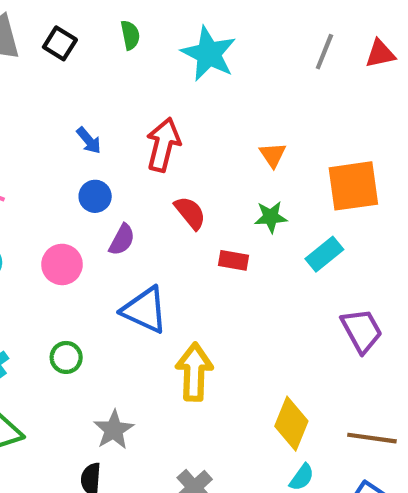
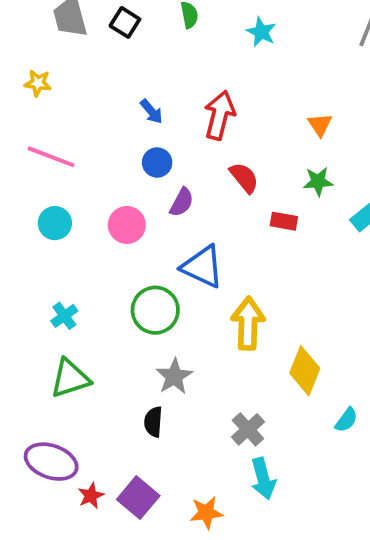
cyan star: (209, 54) -> (261, 32), size x0.6
green circle: (66, 357) -> (155, 310), moved, size x1.6
yellow diamond: (291, 424) -> (305, 371), moved

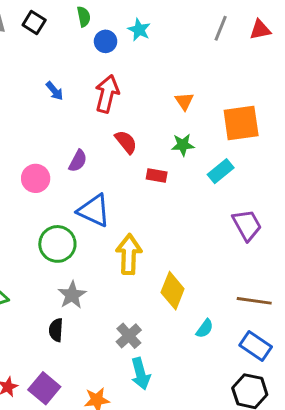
blue circle: (157, 163) -> (106, 41), moved

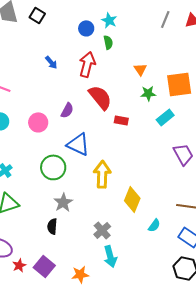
green semicircle: (84, 17) -> (108, 42), moved
red semicircle: (126, 142) -> (100, 97), size x1.5
green star: (183, 145) -> (148, 93), moved

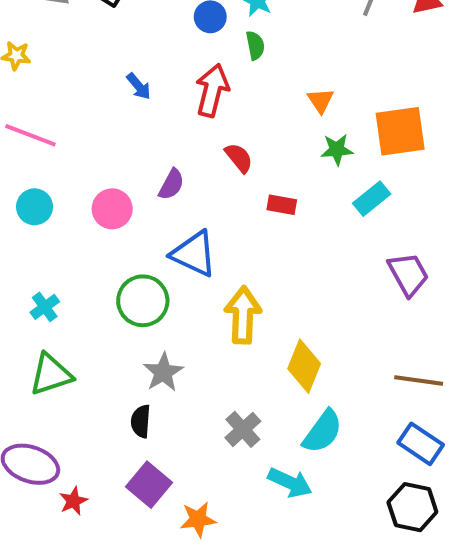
red semicircle: (100, 97) -> (239, 158), size x0.6
cyan semicircle: (154, 225) -> (323, 432), moved, size x1.6
cyan arrow: (110, 256) -> (290, 483), moved, turned -50
purple square: (44, 266) -> (149, 485), moved

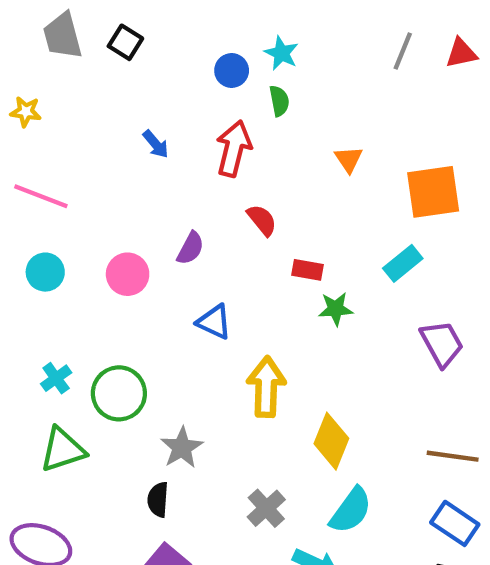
green star: (337, 150) -> (336, 309), moved
blue triangle: (194, 254) -> (214, 322), size x0.7
green circle: (143, 301) -> (119, 393), moved

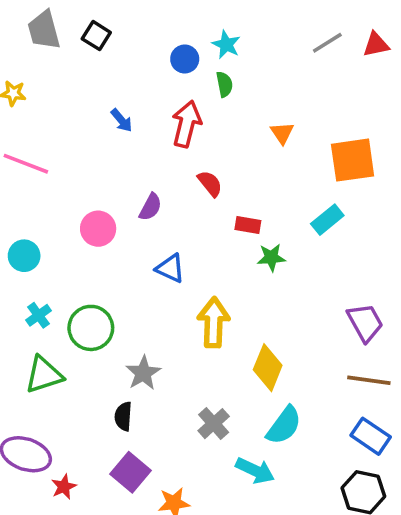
gray line: (403, 51) -> (327, 43), turned 36
cyan circle: (45, 272) -> (24, 256), moved
purple trapezoid: (442, 344) -> (365, 322), moved

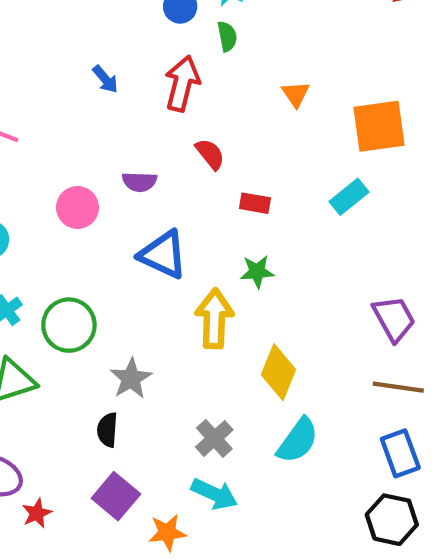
purple semicircle: (150, 207) -> (139, 182), turned 64
green star: (271, 258) -> (257, 272), moved
blue triangle: (170, 268) -> (163, 255), size x1.4
blue rectangle: (371, 436) -> (400, 453), turned 36
cyan arrow: (255, 470) -> (214, 494), moved

